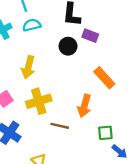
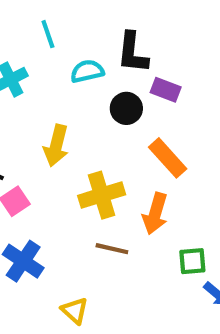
cyan semicircle: (32, 25) -> (87, 71), moved
orange rectangle: (104, 78) -> (168, 158), moved
yellow cross: (39, 101) -> (102, 195), moved

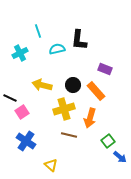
purple rectangle: (166, 90) -> (105, 69), moved
black circle: (126, 108) -> (73, 85), moved
yellow arrow: (56, 146) -> (42, 85), turned 90
green square: (192, 261) -> (108, 141), turned -32

